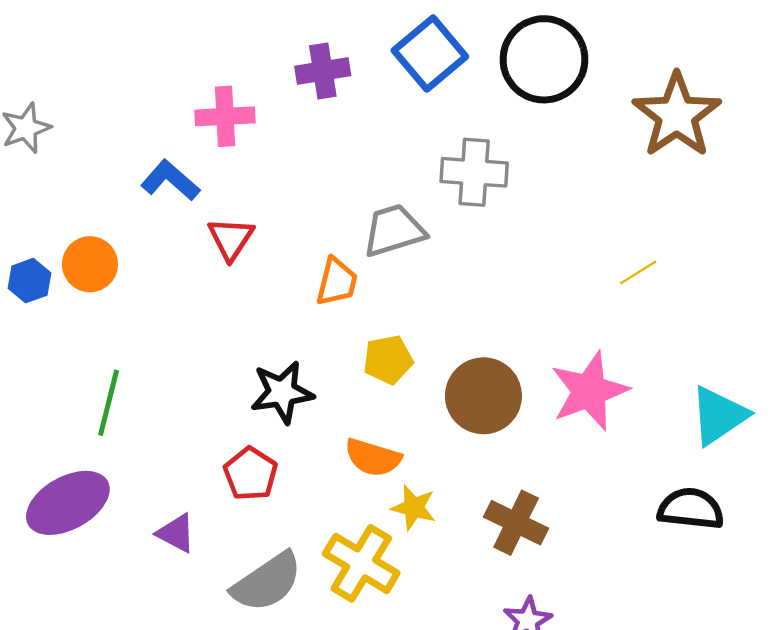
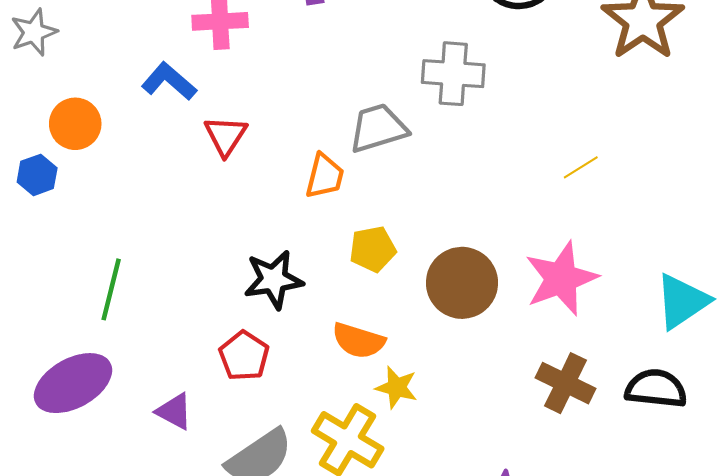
orange circle: (90, 264) -> (75, 124), moved
yellow line: (638, 272) -> (581, 167), moved
brown cross: (516, 523) -> (566, 383), moved

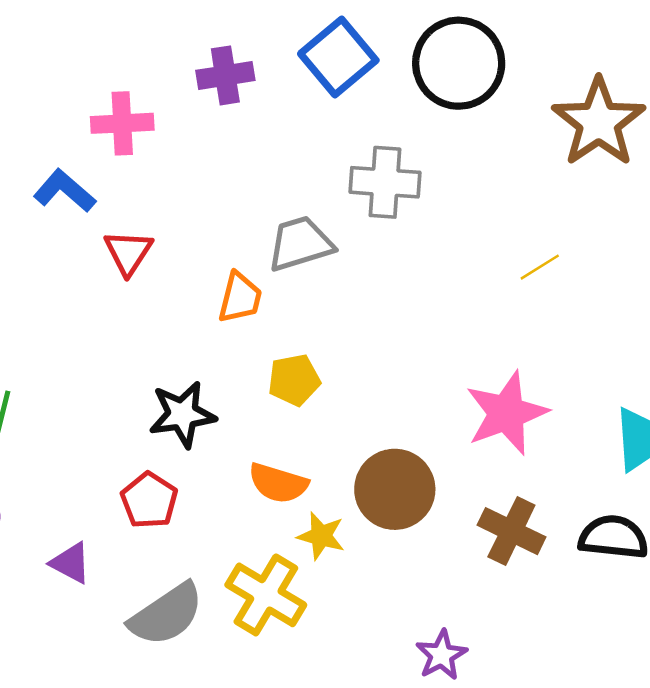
yellow line: (581, 167) -> (540, 267), moved
brown circle: (462, 283) -> (395, 489), moved

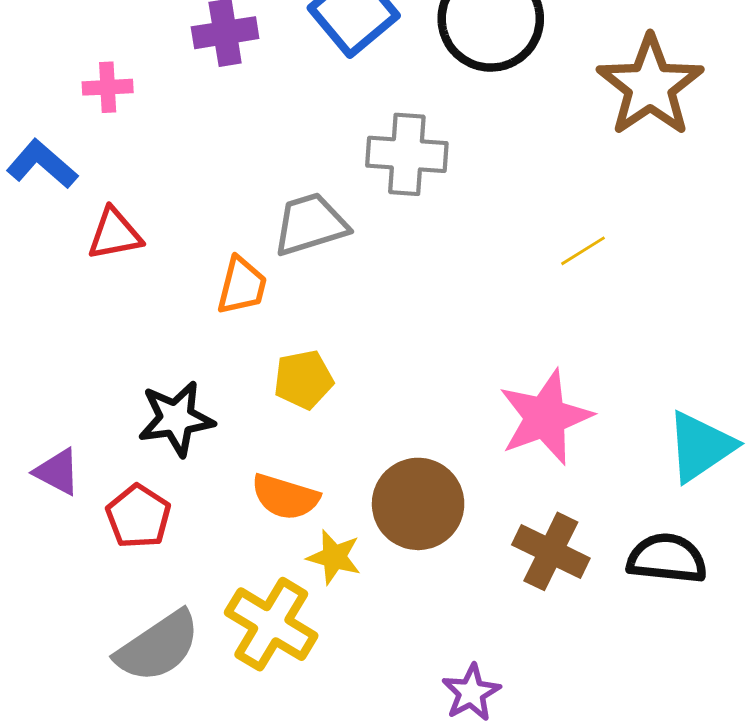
pink cross: (122, 123) -> (108, 87), size x0.7
red triangle: (128, 252) -> (115, 234), turned 46
purple triangle: (71, 563) -> (57, 472), moved

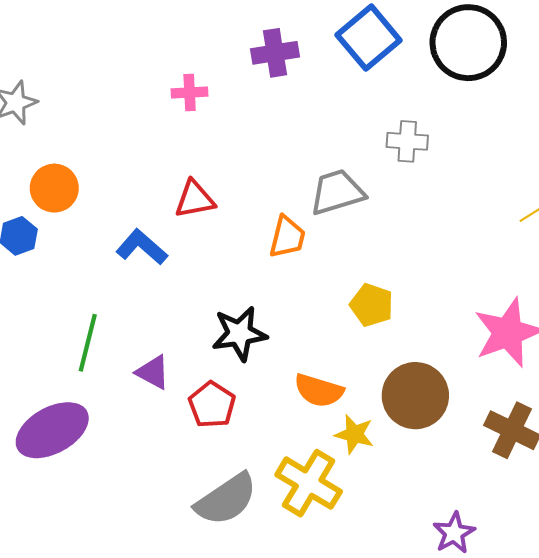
gray cross: (407, 154) -> (407, 141), size x0.7
blue L-shape: (42, 164) -> (142, 247), moved
yellow pentagon: (303, 379) -> (372, 305), moved, turned 30

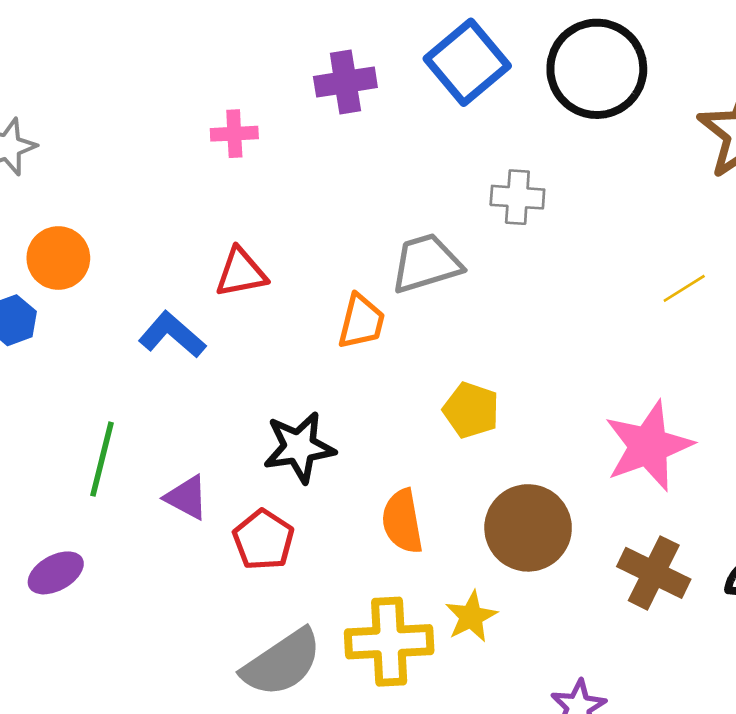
orange semicircle: (319, 391) -> (402, 521), turned 63
purple ellipse: (52, 430) -> (56, 573), size x0.6
yellow star: (354, 434) -> (471, 617), moved, turned 30
yellow cross: (309, 483) -> (389, 642), turned -34

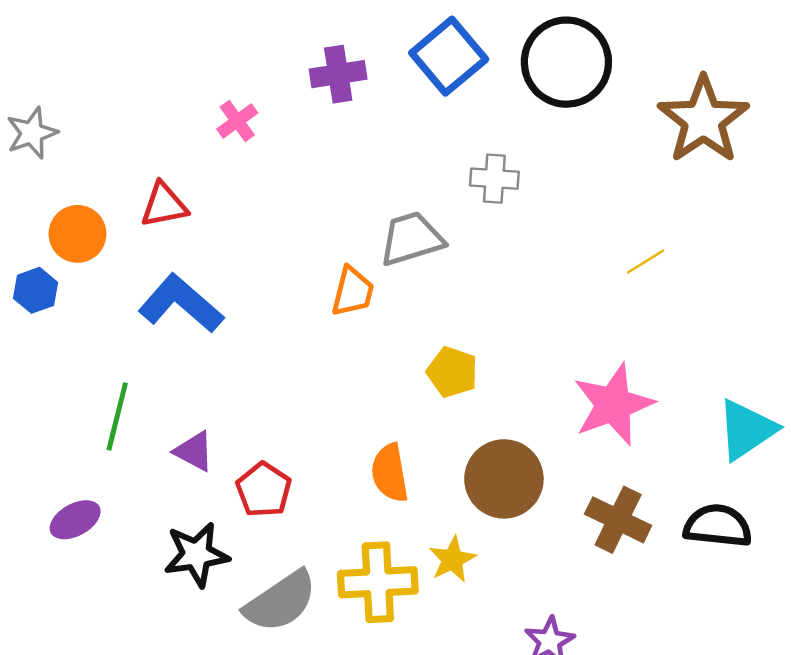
pink cross: (234, 134) -> (237, 121), turned -33
red triangle: (241, 273) -> (164, 205), moved
blue L-shape: (172, 335) -> (181, 304), size x1.4
black star: (299, 447) -> (196, 555), moved

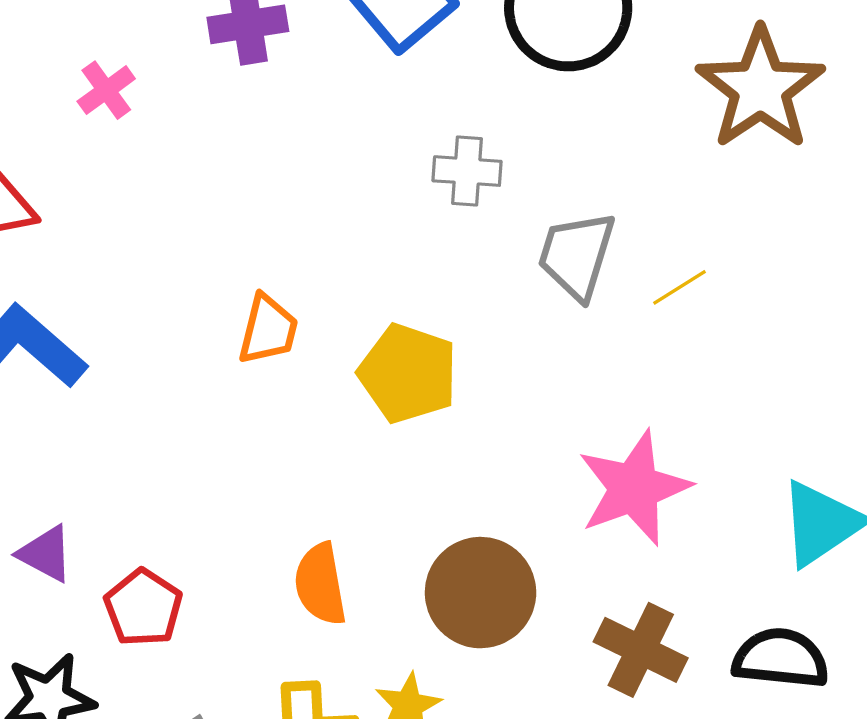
gray trapezoid: (411, 239) -> (577, 255), moved, turned -56
yellow pentagon: (452, 372) -> (408, 373), moved, size x1.4

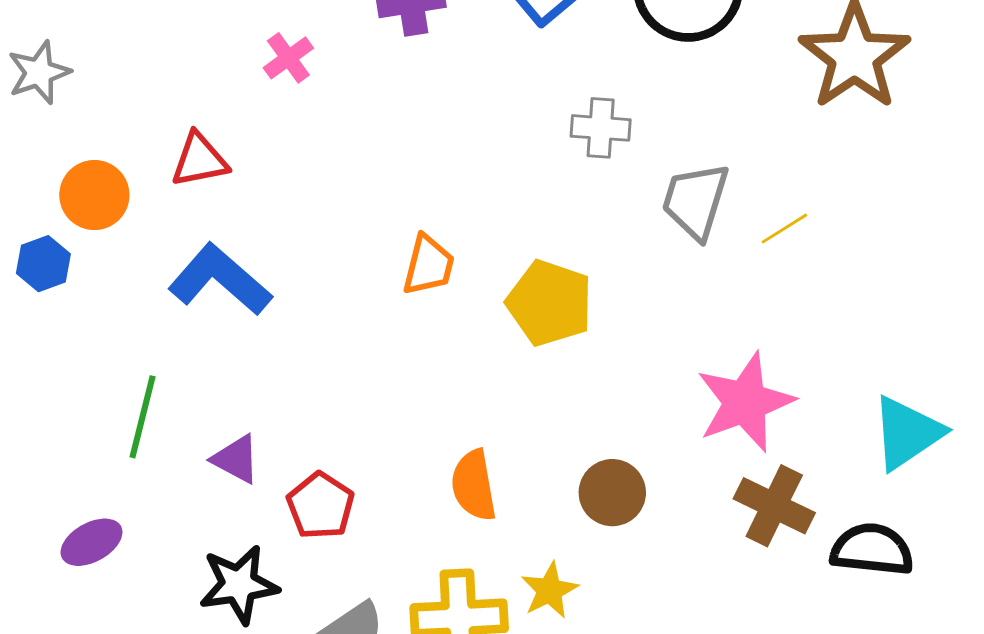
brown circle: (481, 593) -> (612, 493), size x0.7
brown cross: (641, 650) -> (774, 506), moved

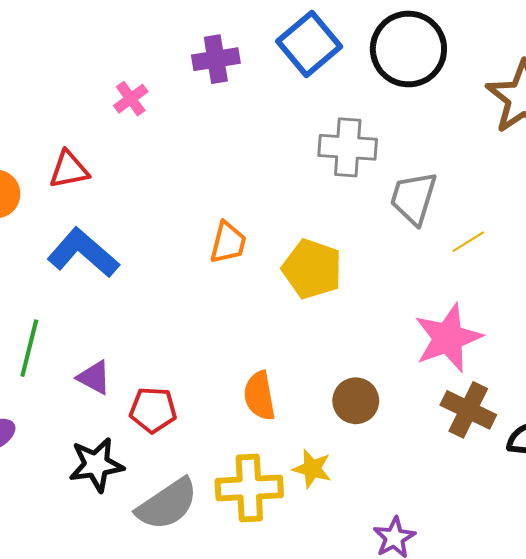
gray cross: (601, 128) -> (348, 147), size x1.4
yellow line: (784, 229) -> (468, 242), moved
red pentagon: (321, 506) -> (153, 410), turned -30
yellow star: (550, 590) -> (312, 469), turned -30

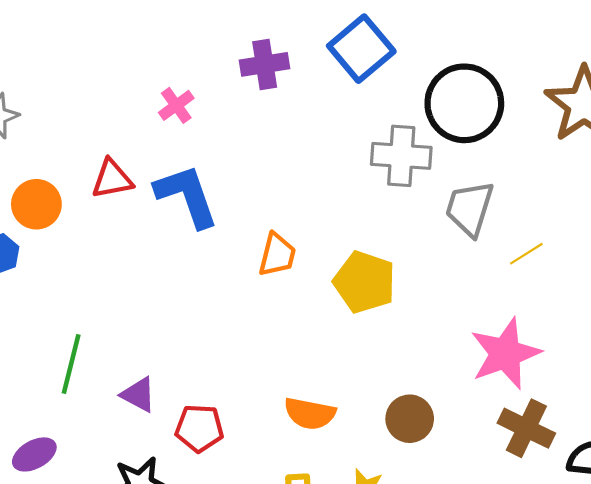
black circle: (408, 49) -> (464, 103), moved
blue L-shape: (83, 253) -> (187, 196), moved, turned 30
orange semicircle: (259, 396) -> (310, 413), turned -69

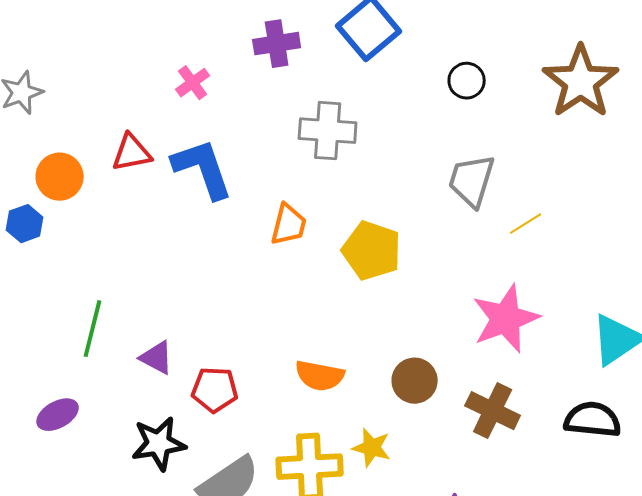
black circle: (464, 103) -> (467, 81), size x0.5
gray cross: (401, 156) -> (328, 131), moved
brown cross: (526, 428) -> (493, 411), moved

